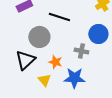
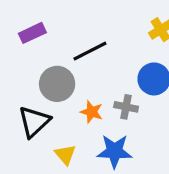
black line: (59, 17) -> (90, 51), turned -45
orange star: (55, 62) -> (92, 112), moved

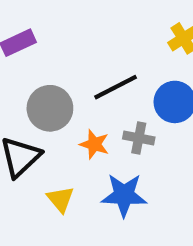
black line: (90, 51) -> (116, 87), moved

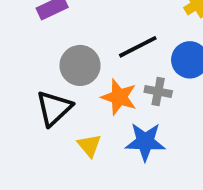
orange star: (94, 144) -> (119, 97), size x1.4

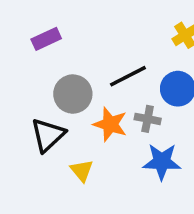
blue star: (145, 142) -> (162, 162), moved

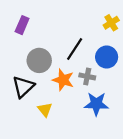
purple rectangle: (46, 39) -> (22, 25), turned -42
black line: (128, 76) -> (75, 49), turned -30

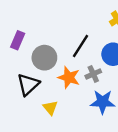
purple rectangle: (22, 25) -> (18, 40), moved
gray cross: (87, 76) -> (93, 74), turned -35

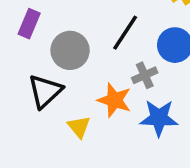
orange star: (69, 77) -> (114, 100), moved

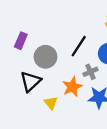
orange star: (114, 100) -> (72, 87), turned 30

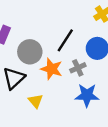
orange star: (72, 87) -> (52, 69), moved, turned -30

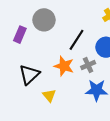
gray circle: (30, 52) -> (44, 20), moved

